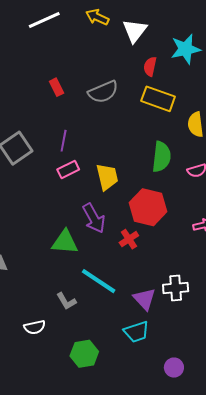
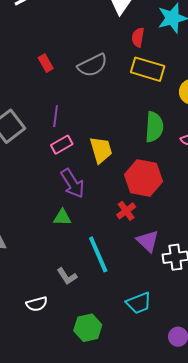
purple arrow: (94, 218) -> (73, 183), moved
green triangle: (65, 242) -> (62, 217), size x0.7
cyan line: (99, 281) -> (98, 254), turned 36
purple triangle: (144, 299) -> (148, 241), moved

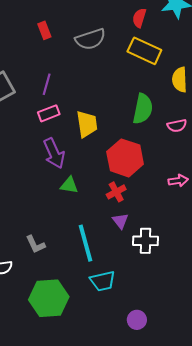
red cross: (126, 211) -> (116, 192), moved
green triangle: (62, 217) -> (69, 185), moved
purple triangle: (148, 241) -> (120, 221), size x0.7
cyan line: (98, 254) -> (85, 243), moved
green hexagon: (88, 328) -> (49, 298), size x1.4

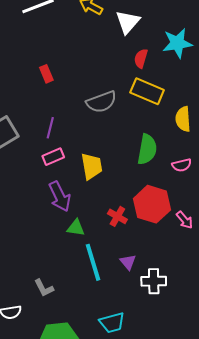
gray semicircle: (90, 39) -> (101, 102), moved
red hexagon: (125, 158) -> (152, 204), moved
pink arrow: (178, 181) -> (185, 220), turned 60
red cross: (116, 192) -> (117, 216), moved, turned -30
cyan line: (85, 243) -> (93, 262), moved

